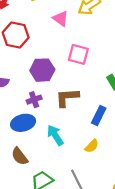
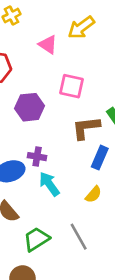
brown L-shape: (67, 98) -> (86, 128), moved
purple cross: (34, 100) -> (37, 157), moved, turned 32

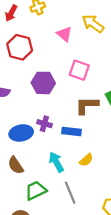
yellow arrow: (81, 27) -> (93, 24), turned 65
blue rectangle: (100, 158) -> (71, 131), moved, turned 66
cyan arrow: (49, 184) -> (56, 162), moved

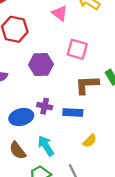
cyan arrow: (56, 162) -> (46, 146), moved

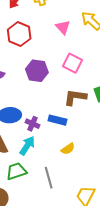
purple cross: (45, 106) -> (33, 124), moved
cyan arrow: (46, 146) -> (27, 146), turned 54

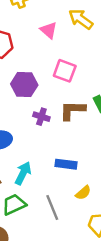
blue rectangle: (58, 120) -> (66, 164), moved
purple cross: (33, 124) -> (41, 117), moved
yellow semicircle: (68, 149) -> (83, 193), moved

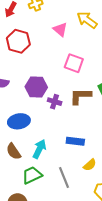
purple hexagon: (24, 85) -> (36, 87), moved

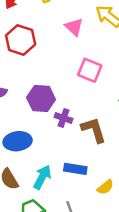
brown L-shape: (80, 96) -> (94, 130), moved, turned 70
blue rectangle: (75, 141) -> (75, 169), moved
yellow semicircle: (90, 165) -> (105, 187), moved

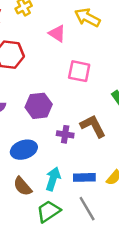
purple cross: (64, 118) -> (65, 134), moved
blue rectangle: (75, 169) -> (84, 177), moved

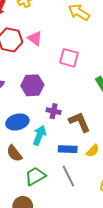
pink triangle: (57, 33) -> (35, 38), moved
brown L-shape: (93, 126) -> (80, 122), moved
cyan arrow: (53, 179) -> (39, 135), moved

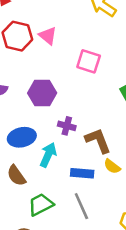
yellow semicircle: (93, 151) -> (112, 166), moved, turned 80

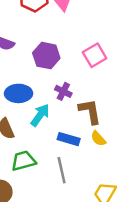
pink square: (89, 61) -> (95, 55), moved, turned 30

